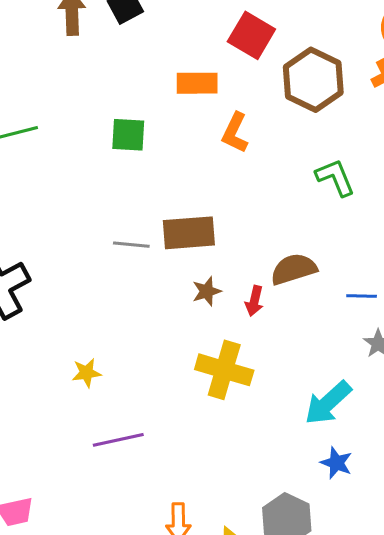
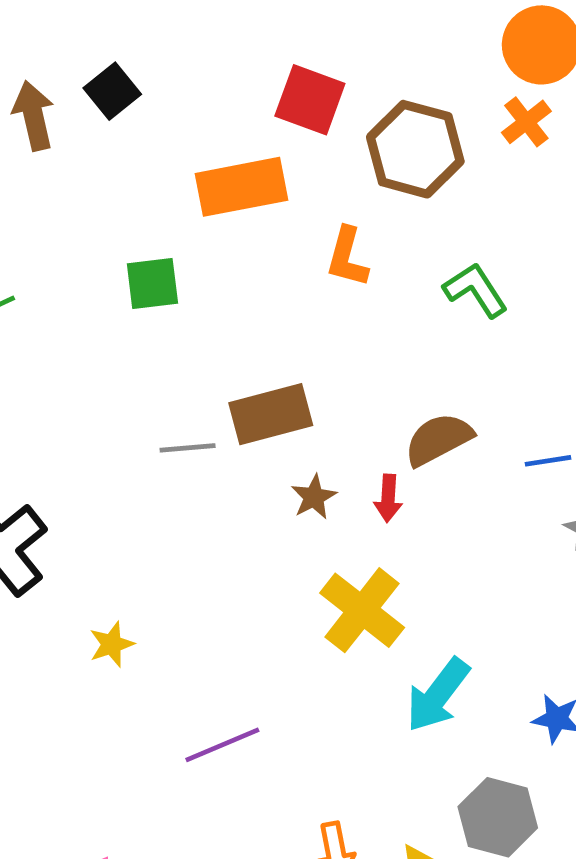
orange rectangle: (197, 83) -> (242, 187), size x1.4
orange L-shape: (235, 133) -> (347, 257), moved
yellow cross: (224, 370) -> (362, 610), turned 32
yellow star: (86, 373) -> (112, 644), moved
cyan arrow: (328, 403) -> (438, 695), moved

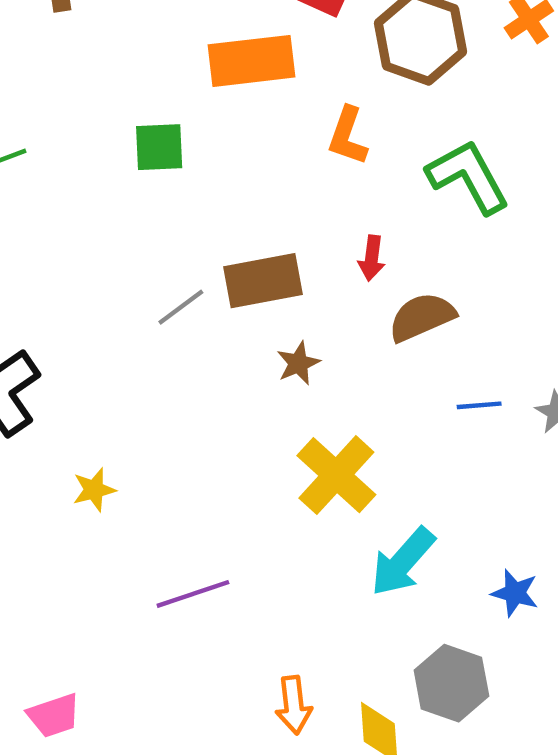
green L-shape: (476, 290) -> (468, 177), size x1.4
gray line: (188, 448) -> (181, 307), turned -36
blue line: (548, 461) -> (479, 405), moved
red arrow: (388, 498) -> (372, 258), moved

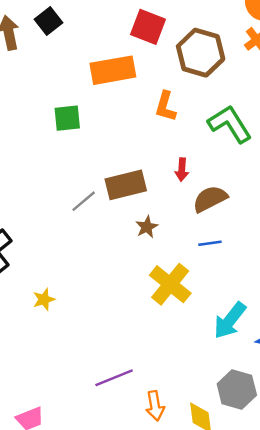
blue line: (479, 405) -> (210, 243), moved
cyan arrow: (403, 562) -> (230, 320), moved
purple line: (193, 594) -> (114, 378), moved

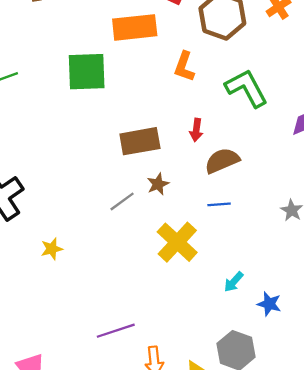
green square: (67, 118) -> (87, 72), size x1.5
gray line: (84, 201) -> (122, 201), moved
cyan arrow: (230, 320) -> (234, 282), size x0.6

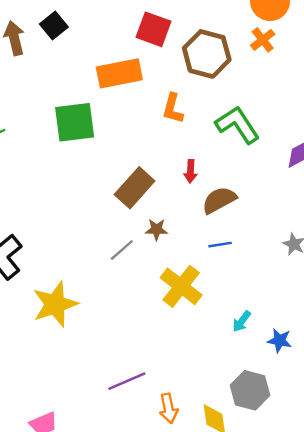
brown rectangle: (140, 141) -> (135, 188), turned -33
brown star: (158, 184) -> (157, 229), turned 30
yellow star: (52, 249) -> (55, 304), size x2.0

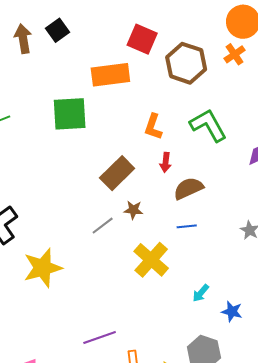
orange L-shape: (173, 108) -> (153, 127), moved

